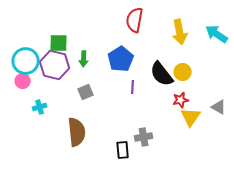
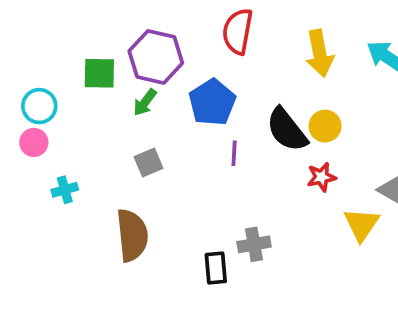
green arrow: (84, 59) -> (145, 102), turned 35
cyan circle: (26, 61) -> (39, 106), size x0.7
purple hexagon: (55, 65) -> (156, 57), moved
yellow triangle: (191, 117) -> (361, 224), moved

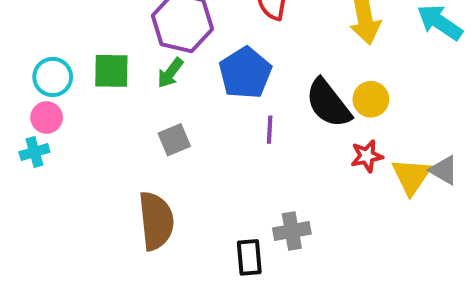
green square: (99, 73) -> (111, 71), moved
cyan cross: (65, 190) -> (34, 152), moved
yellow triangle: (361, 224) -> (411, 176), moved

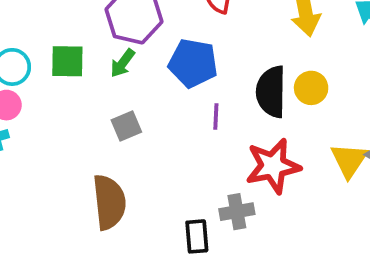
blue pentagon: (245, 73) -> (193, 63), turned -30
black semicircle: (328, 103) -> (271, 92), turned 39
red star: (367, 156) -> (273, 166), moved, size x1.8

